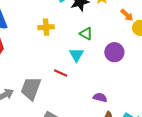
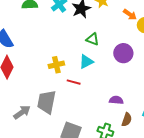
yellow cross: (46, 27) -> (56, 65), moved
cyan triangle: (76, 55) -> (86, 62), turned 42

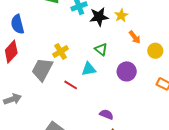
orange arrow: (130, 15) -> (135, 37), moved
yellow cross: (56, 65) -> (61, 52), moved, turned -35
gray trapezoid: (47, 102) -> (42, 69), moved

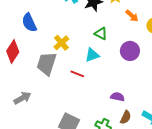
blue semicircle: (17, 24) -> (29, 23), moved

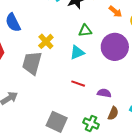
green triangle: (101, 34) -> (85, 31), turned -32
purple circle: (130, 51) -> (115, 47), size x1.4
red line: (77, 74) -> (78, 84), moved

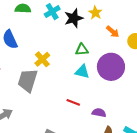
cyan triangle: (77, 52) -> (82, 72), moved, turned 35

